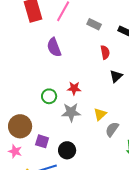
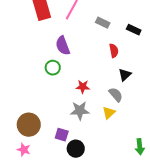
green circle: (49, 96) -> (53, 68), moved
gray semicircle: (112, 129) -> (116, 95), moved, turned 105
purple square: (42, 141) -> (62, 135), moved

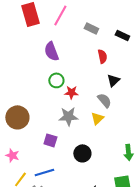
green circle: (53, 68) -> (56, 80), moved
brown circle: (29, 125) -> (17, 117), moved
black circle: (76, 149) -> (82, 153), moved

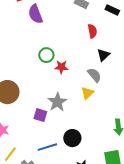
purple semicircle: (51, 51) -> (35, 14), moved
gray star: (68, 116) -> (57, 102), moved, turned -30
black circle: (82, 153) -> (72, 138), moved
blue line: (44, 172) -> (47, 147), moved

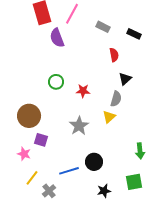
green circle: (46, 55) -> (56, 82), moved
gray semicircle: (94, 75) -> (116, 99), turned 56
purple square: (40, 115) -> (41, 140), moved

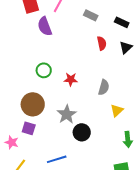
black triangle: (125, 79) -> (126, 47), moved
brown circle: (29, 116) -> (33, 104), moved
yellow triangle: (109, 117) -> (117, 110), moved
black circle: (94, 162) -> (82, 132), moved

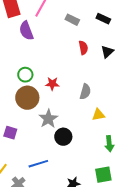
black rectangle: (122, 22) -> (103, 19), moved
brown circle: (33, 104) -> (27, 98), moved
yellow triangle: (117, 110) -> (98, 115), turned 32

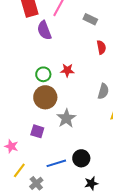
red star: (52, 84) -> (67, 70), moved
purple square: (10, 133) -> (37, 131), moved
black circle: (63, 137) -> (81, 158), moved

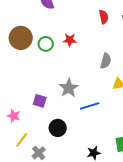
brown circle: (45, 97) -> (21, 38), moved
black circle: (81, 158) -> (58, 128), moved
blue line: (56, 163) -> (90, 106), moved

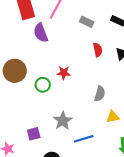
green circle: (46, 44) -> (43, 85), moved
purple square: (40, 101) -> (34, 134), turned -32

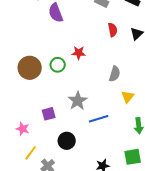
brown circle: (15, 71) -> (30, 68), moved
yellow triangle: (113, 117) -> (128, 97), turned -40

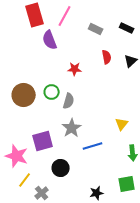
red star: (79, 53) -> (75, 69), moved
gray semicircle: (115, 74) -> (69, 101), moved
purple square: (49, 114) -> (43, 141), size x1.5
pink star: (23, 129) -> (17, 156), size x1.6

